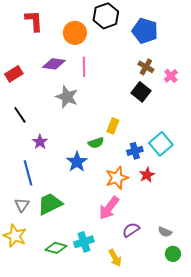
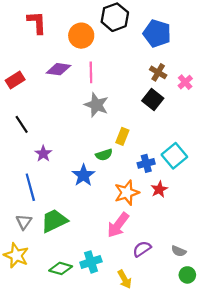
gray star: (67, 97) -> (96, 105), moved

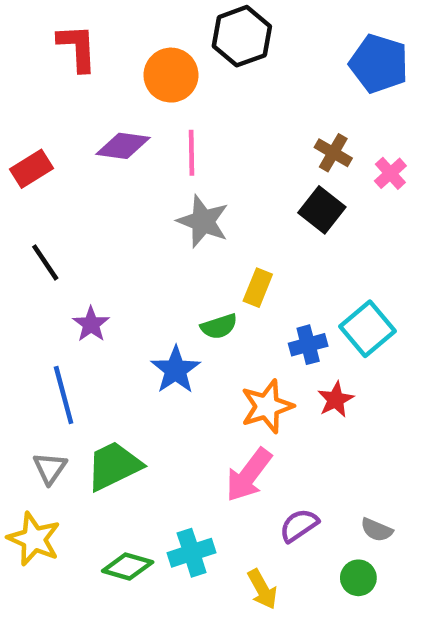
blue pentagon: (157, 33) -> (379, 64), moved
green circle: (187, 275) -> (358, 578), moved

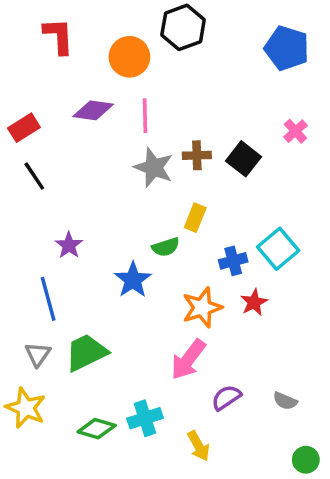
brown cross: (333, 153) -> (197, 155), moved, turned -32
black line: (45, 262) -> (34, 176), moved
green circle: (358, 578) -> (306, 460), moved

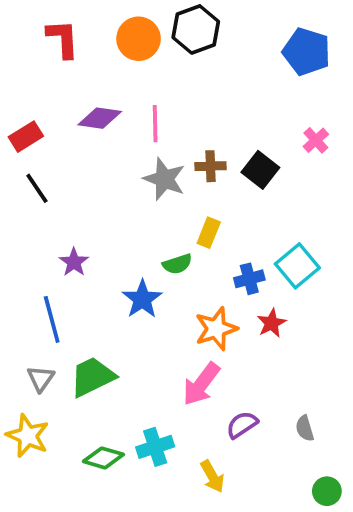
orange circle: (129, 57) -> (139, 39), moved
gray semicircle: (285, 401) -> (305, 428), turned 50

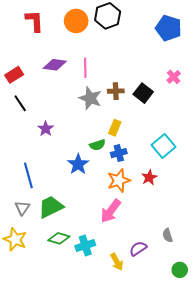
purple star: (74, 262) -> (46, 129), moved
blue cross: (249, 279) -> (119, 153), moved
purple semicircle: (242, 425) -> (138, 249), moved
green diamond: (103, 458) -> (59, 238), moved

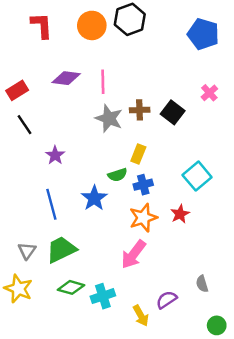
blue line: (28, 175) -> (51, 204), moved

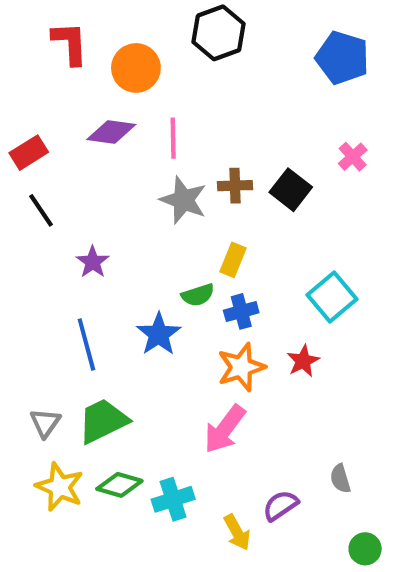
orange circle: (92, 25) -> (136, 68), moved
yellow star: (18, 289) -> (60, 487), moved

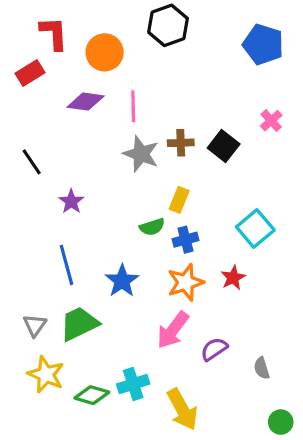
red rectangle: (29, 153) -> (30, 73), moved
blue star: (159, 334) -> (122, 281), moved
green diamond: (119, 485) -> (92, 395), moved
purple semicircle: (280, 505) -> (214, 349), moved
yellow arrow: (237, 532) -> (182, 409), size x1.5

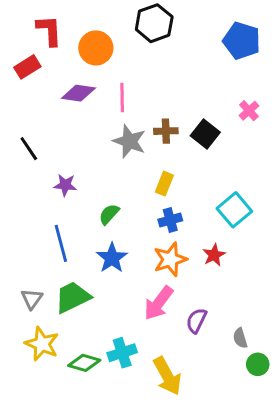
purple star: (71, 202) -> (65, 185), turned -30
green semicircle: (152, 227) -> (109, 214), moved, turned 150
purple semicircle: (214, 349) -> (196, 321), turned -30
green circle: (281, 422) -> (258, 364), moved

